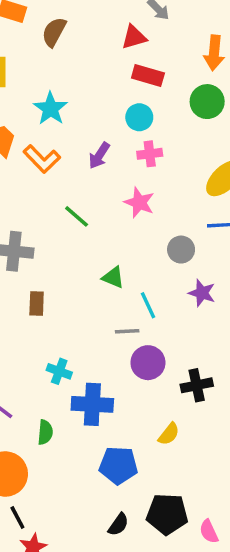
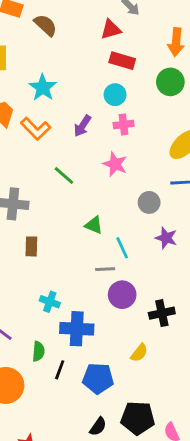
brown semicircle: (54, 32) -> (46, 25), turned 105
black line: (17, 518) -> (60, 370), moved, turned 48

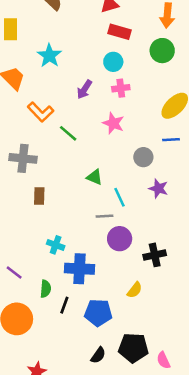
orange L-shape: (36, 129) -> (41, 112), moved

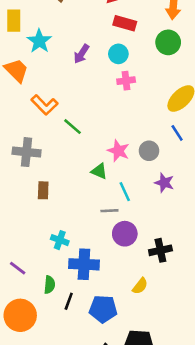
cyan star: (49, 56) -> (39, 41), moved
purple arrow: (84, 89) -> (81, 54), moved
pink star: (113, 123) -> (118, 151), moved
blue line: (171, 140) -> (177, 133), turned 60

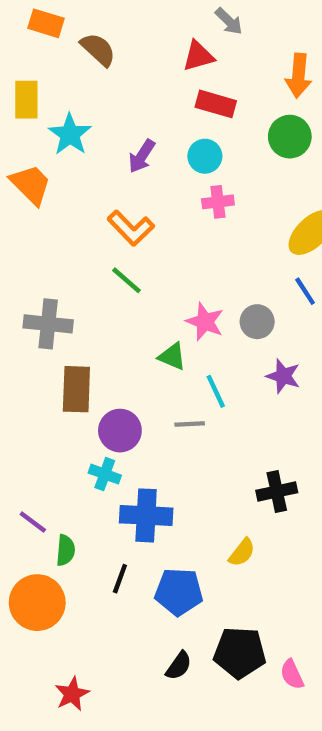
orange L-shape: (44, 105) -> (131, 228), moved
brown rectangle: (43, 190) -> (76, 389), size x1.5
purple circle: (125, 234) -> (120, 431), moved
green semicircle: (50, 285) -> (66, 550), moved

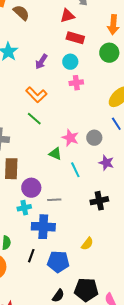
gray line: (190, 424) -> (54, 200), moved
cyan cross: (105, 474) -> (24, 208), turned -32
black cross: (277, 492) -> (99, 201), moved

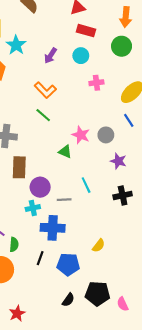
pink cross: (76, 83) -> (96, 83), moved
cyan line: (75, 170) -> (86, 185), moved
black cross: (99, 201) -> (123, 195), moved

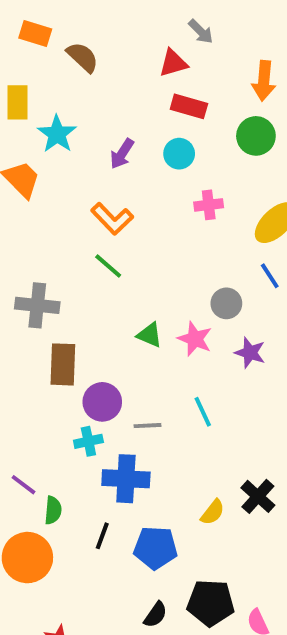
pink star: (81, 135) -> (195, 339), moved
cyan line: (86, 185) -> (203, 412), moved
black cross: (123, 195) -> (258, 496), moved, turned -36

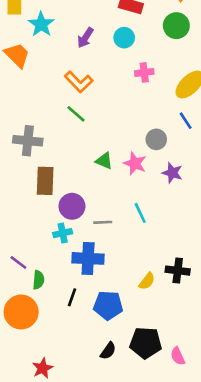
black cross: (258, 496) -> (178, 271), turned -35

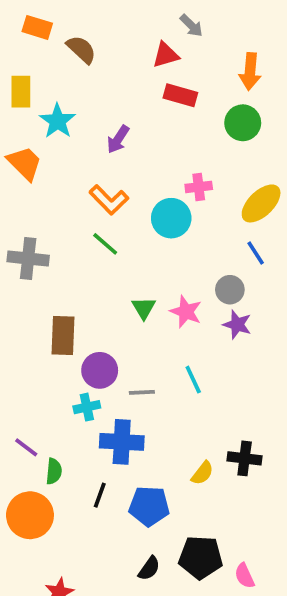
cyan circle: (124, 38) -> (171, 218), moved, size x1.4
gray circle: (156, 139) -> (230, 290), moved
gray cross: (28, 141) -> (28, 258), moved
green triangle: (104, 161) -> (144, 308), turned 36

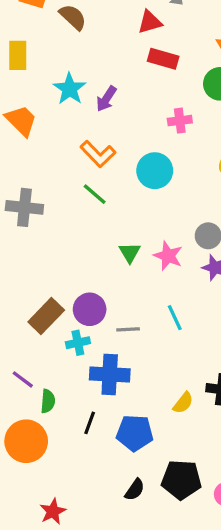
cyan star: (57, 121) -> (70, 89), moved
pink cross: (199, 187) -> (180, 121), moved
brown rectangle: (63, 336) -> (46, 316), moved, turned 42

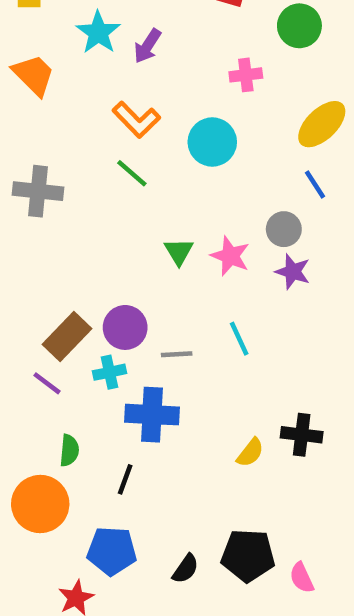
purple line: (23, 379) -> (47, 383), moved
blue pentagon: (135, 433) -> (112, 551), moved

